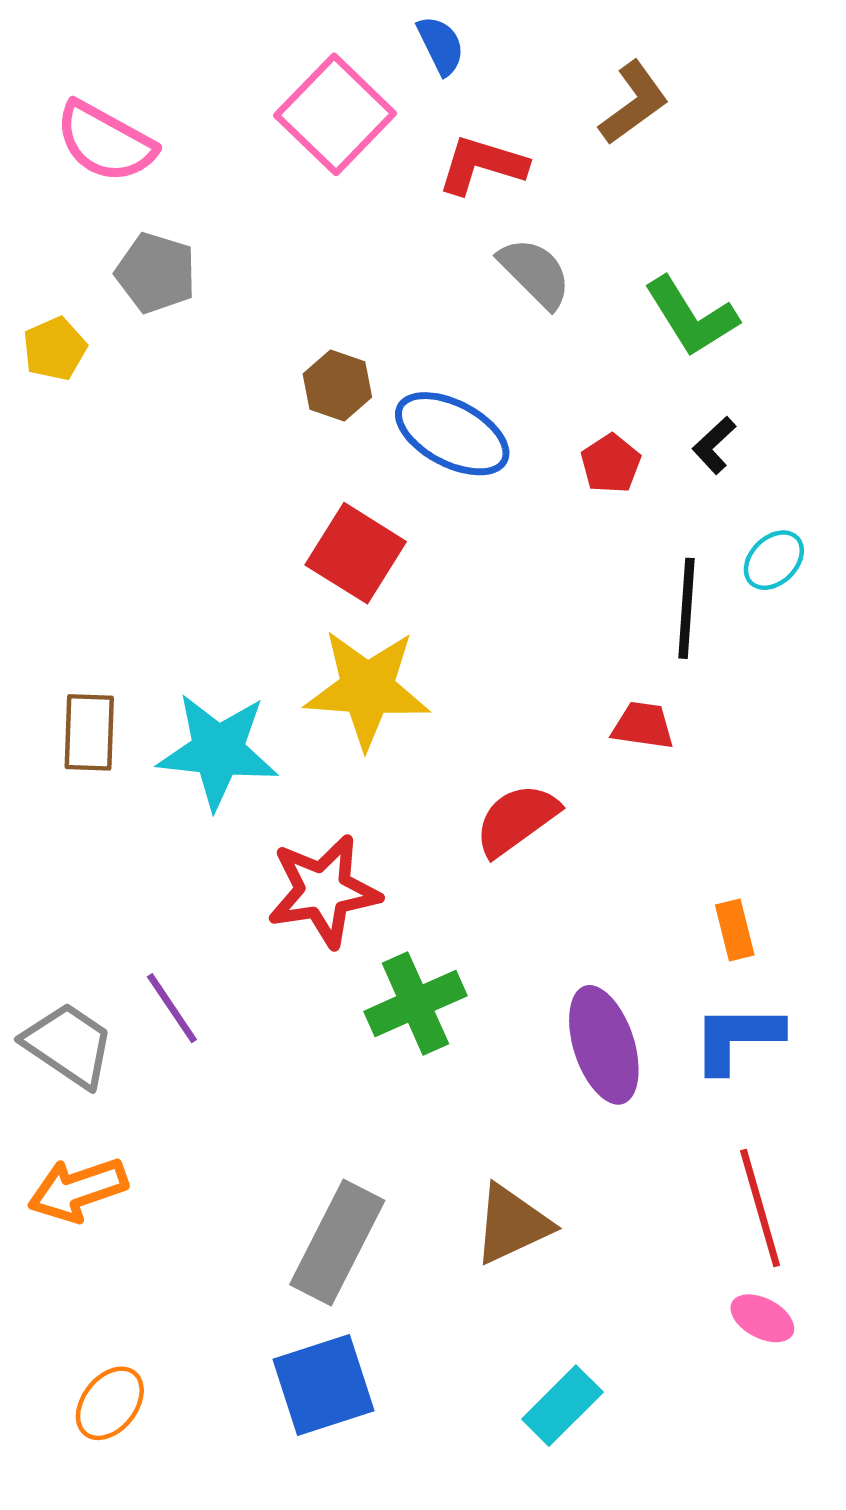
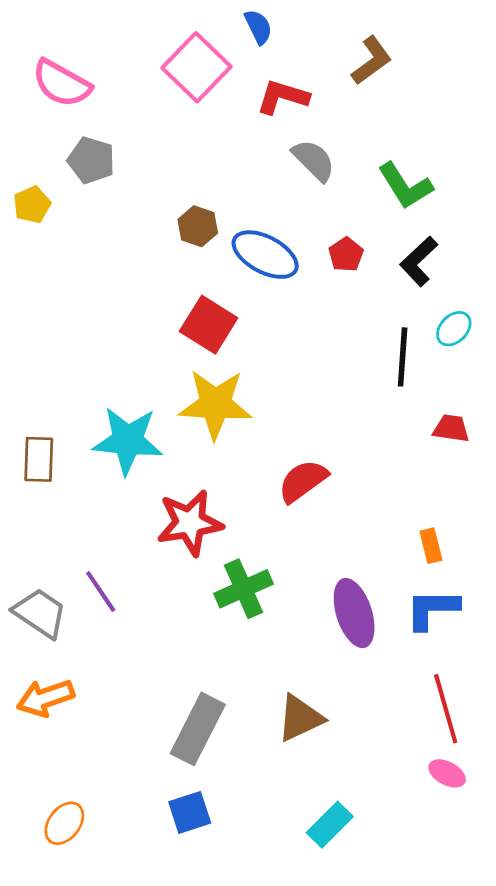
black L-shape: (714, 445) -> (419, 261), size x1.5
red pentagon: (611, 464) -> (346, 255), moved
red trapezoid: (643, 726) -> (451, 428), moved
brown rectangle: (89, 732) -> (39, 459), moved
blue square: (324, 1385) -> (190, 812), size x0.7

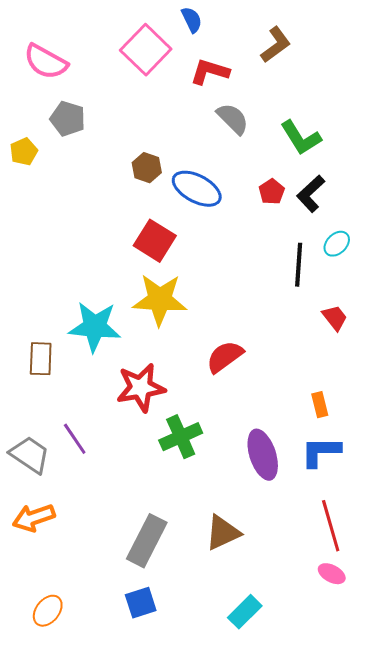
red pentagon: (346, 255) -> (272, 192), moved
red trapezoid: (451, 428) -> (335, 318), turned 44
brown rectangle: (39, 459) -> (41, 359), moved

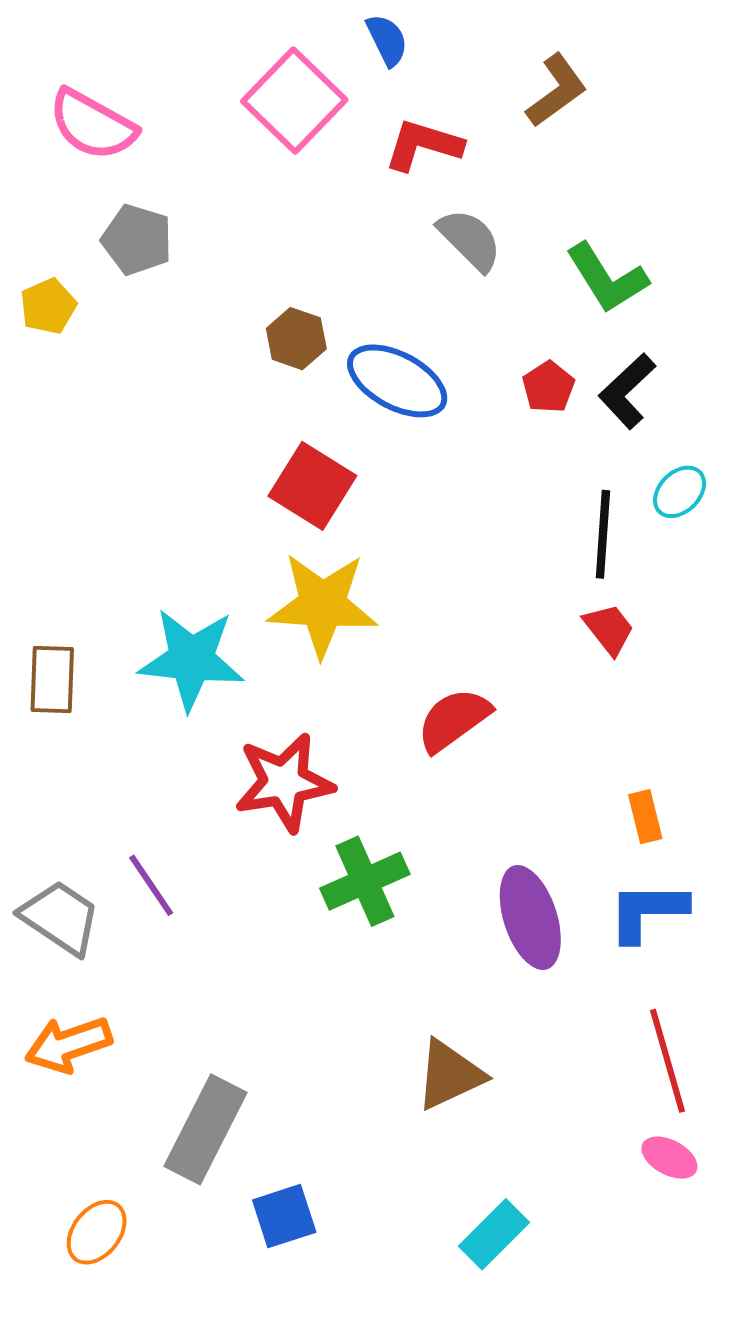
red trapezoid: (335, 318) -> (609, 629), moved
brown rectangle: (41, 359) -> (52, 679), moved
gray rectangle: (147, 541) -> (206, 1129), moved

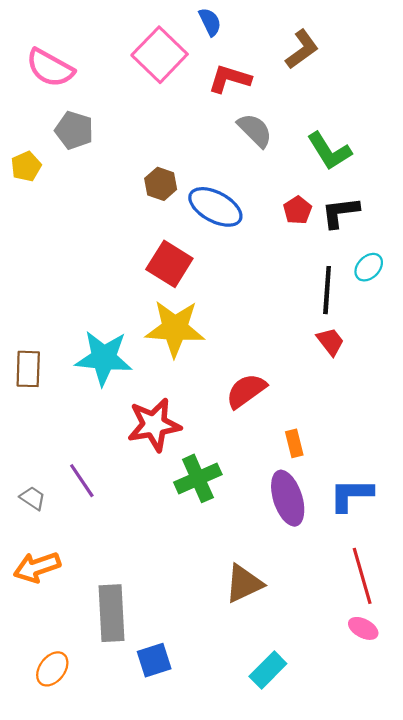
black L-shape: (627, 391) -> (340, 212), turned 36
orange rectangle: (645, 817) -> (294, 443), moved
gray trapezoid: (60, 918) -> (33, 498), size x0.6
gray rectangle: (206, 1129) -> (111, 613), turned -30

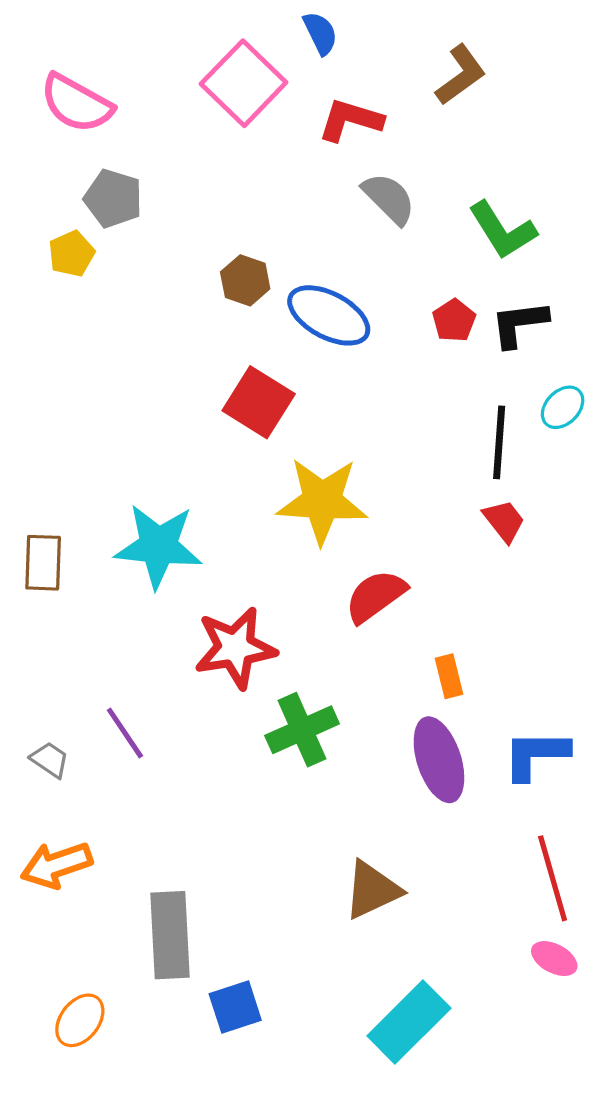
yellow pentagon: (26, 166) -> (71, 254), moved
yellow star: (175, 328) -> (322, 501), moved
cyan rectangle: (268, 670) -> (409, 1022), size x1.4

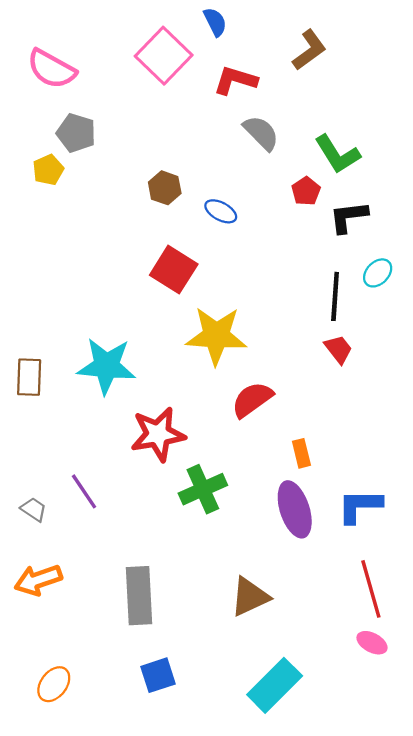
blue ellipse: (329, 315) -> (221, 211), size x0.6
red pentagon: (454, 320) -> (306, 191), moved
gray rectangle: (170, 935) -> (139, 596), moved

